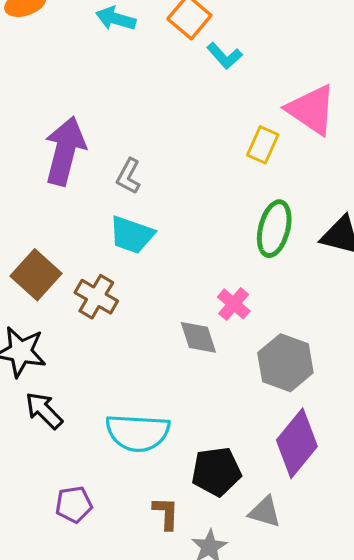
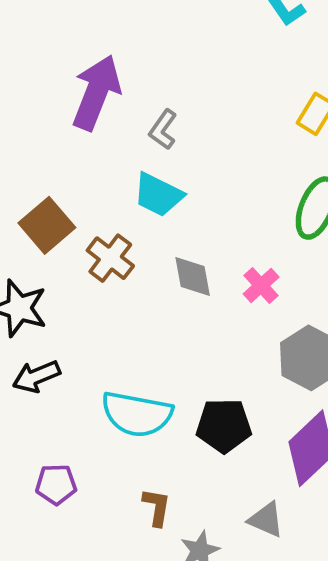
gray diamond: (198, 337) -> (193, 276), moved
black arrow: (44, 411) -> (36, 376), turned -75
black pentagon: (216, 471) -> (224, 426), moved

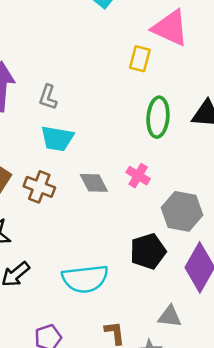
black pentagon: (224, 426) -> (148, 251), moved
gray triangle: (266, 520) -> (170, 316), moved

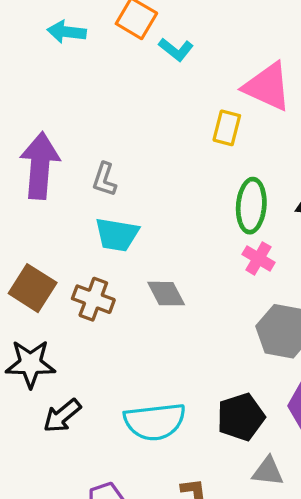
pink cross: (138, 176) -> (258, 258), moved
black pentagon: (148, 251) -> (241, 417), moved

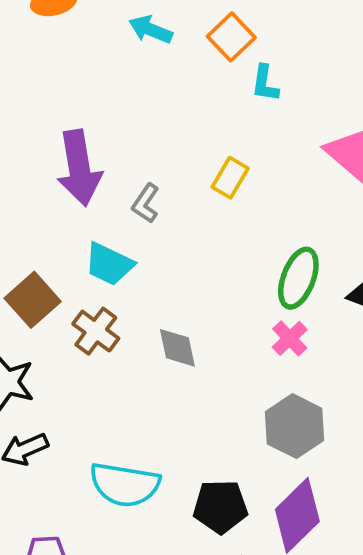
cyan L-shape: (176, 50) -> (265, 83), turned 44
yellow rectangle: (227, 128) -> (230, 178), moved
purple arrow: (40, 166) -> (79, 168), turned 150
cyan trapezoid: (117, 235) -> (109, 264), moved

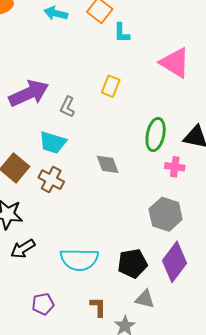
purple arrow: (79, 168) -> (29, 93), turned -96
pink cross: (290, 338) -> (175, 167), moved, turned -30
gray diamond: (177, 348) -> (108, 164), moved

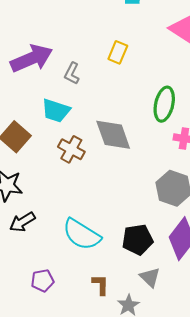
gray diamond: (108, 164) -> (113, 135), size x1.5
brown cross: (51, 180) -> (71, 149), moved
cyan semicircle: (79, 260) -> (82, 234), turned 30
gray triangle: (145, 299) -> (150, 277), turned 30

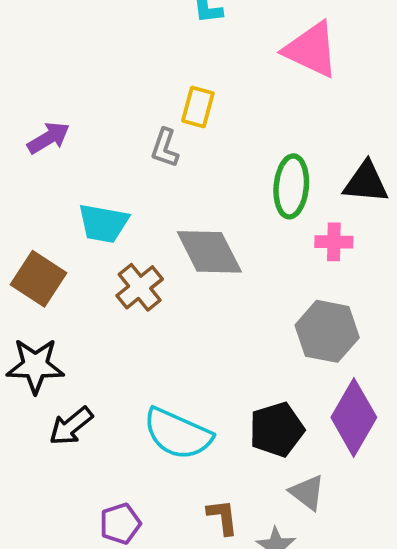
purple arrow: (32, 58) -> (49, 138), size x0.6
gray L-shape: (72, 73) -> (165, 148), moved
brown cross: (71, 149) -> (140, 287), turned 30

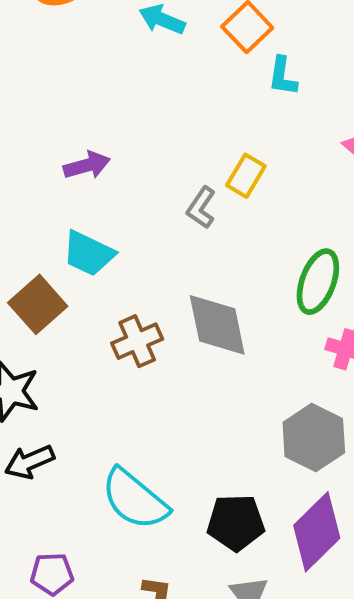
cyan trapezoid: (103, 223) -> (88, 254), moved

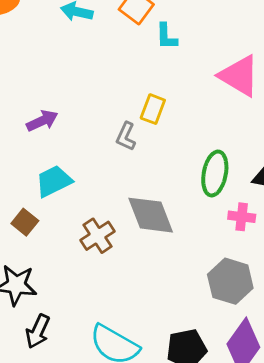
cyan trapezoid: (88, 254) -> (54, 181), turned 138
brown square: (38, 304) -> (25, 222), size x0.7
black arrow: (30, 462) -> (38, 331), turned -32

